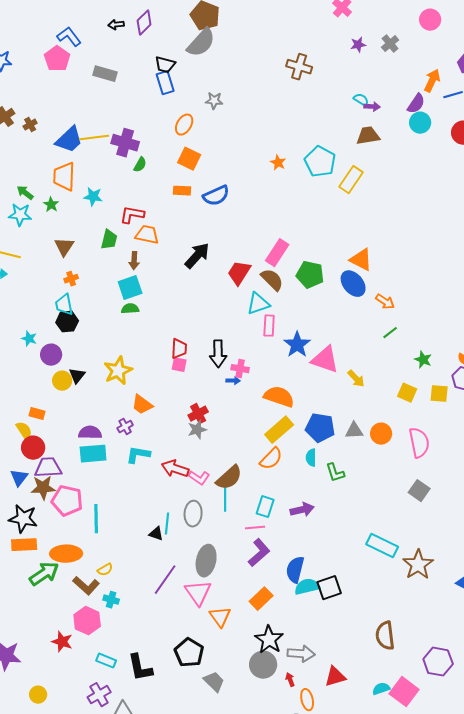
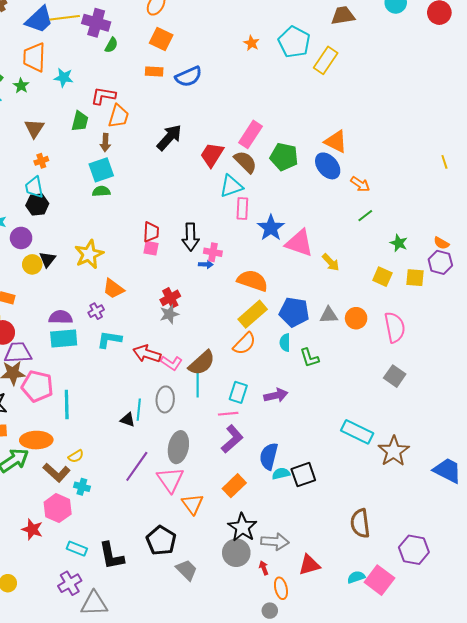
orange trapezoid: (147, 235) -> (119, 116), turned 95
cyan semicircle: (307, 587) -> (281, 474), size x0.7

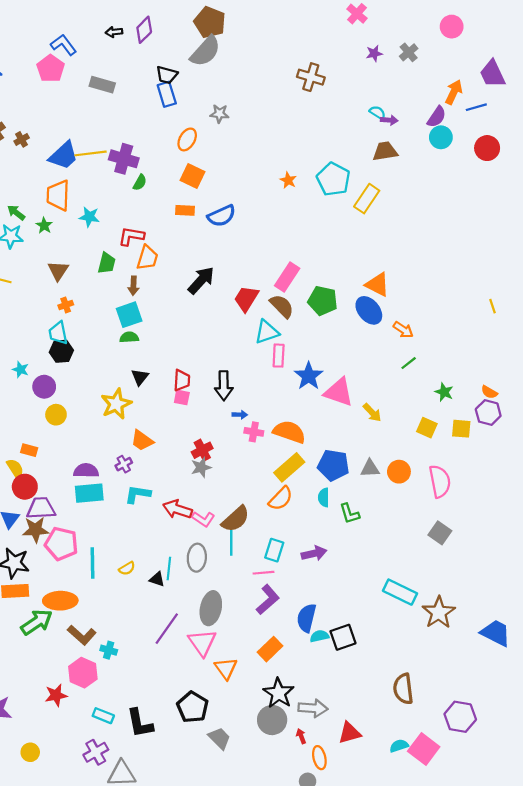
pink cross: (213, 252) -> (254, 432), moved
black triangle: (47, 259) -> (140, 377), moved
yellow semicircle: (76, 456) -> (127, 568), moved
red star: (32, 529) -> (56, 695), turned -30

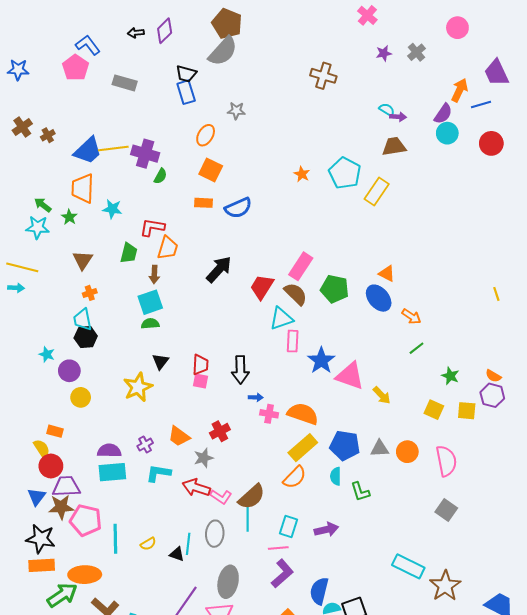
orange triangle: (377, 285) -> (387, 273), size x0.7
orange trapezoid: (142, 440) -> (179, 436), moved
gray star: (201, 467) -> (203, 458), moved

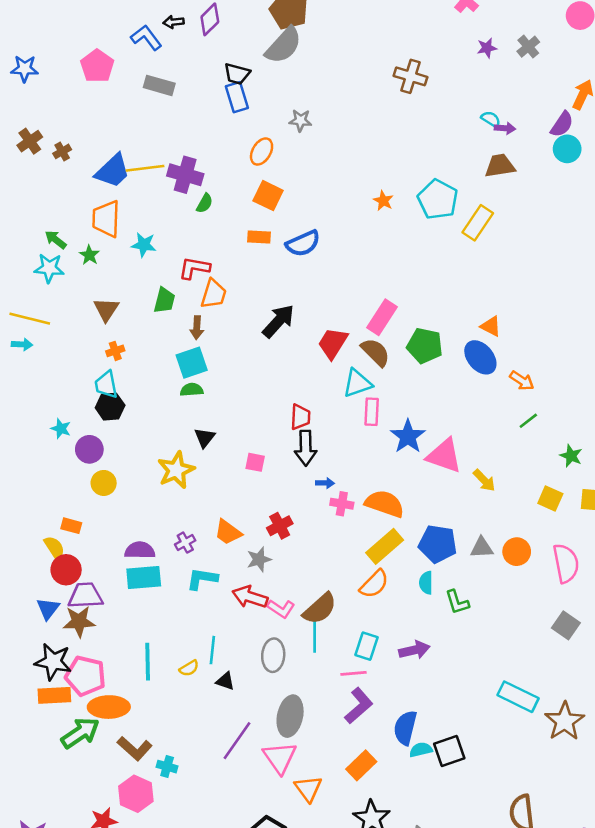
blue L-shape: (88, 45) -> (146, 38), moved
red trapezoid: (200, 365) -> (300, 417), moved
pink pentagon: (86, 520) -> (85, 676), moved
cyan line: (188, 544) -> (212, 650), moved

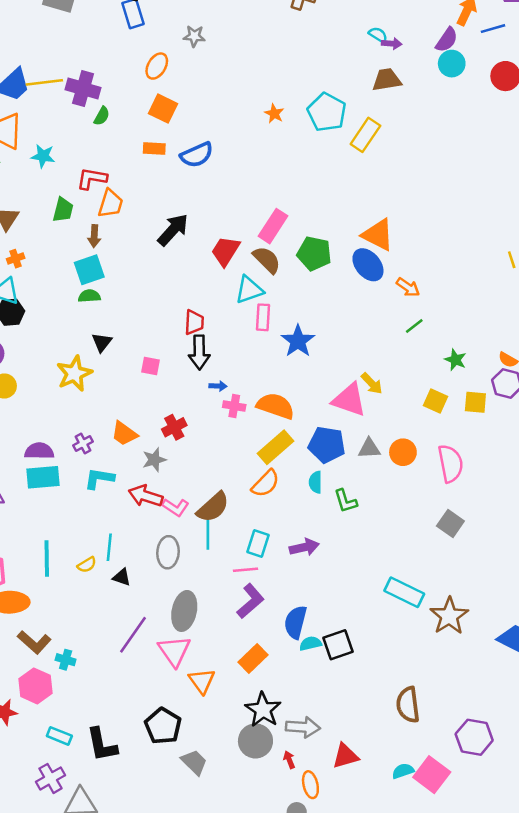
orange triangle: (491, 326) -> (378, 235), size x1.6
pink triangle: (444, 456) -> (349, 400), moved

